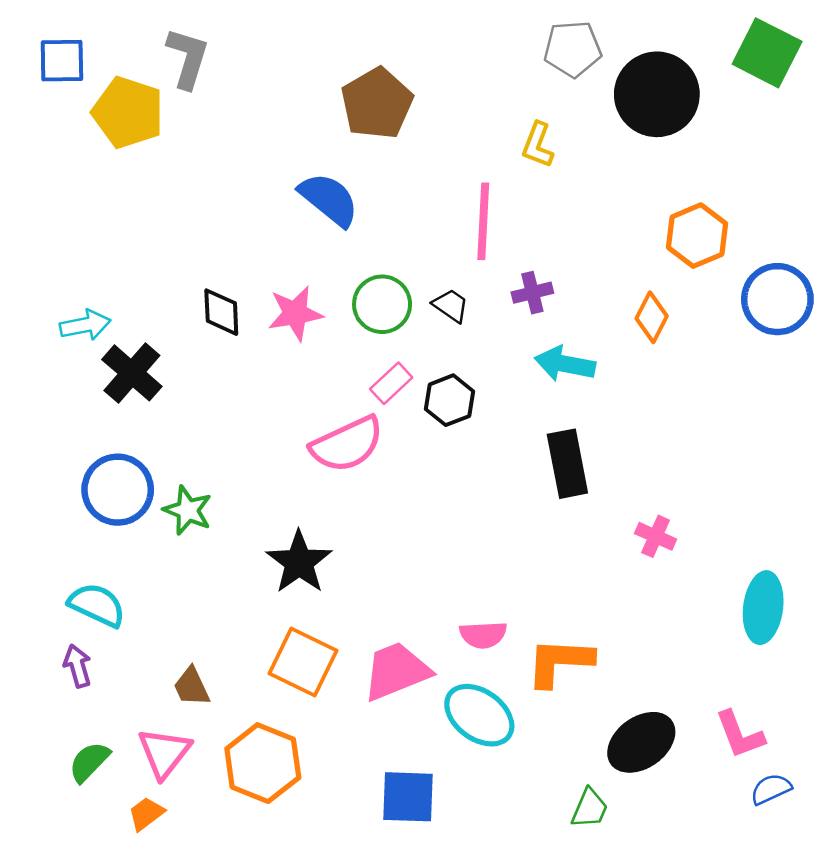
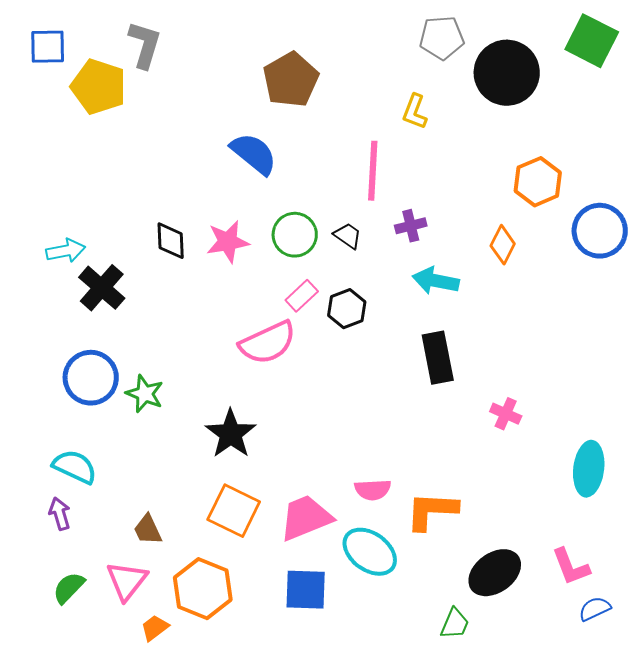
blue square: (408, 797) -> (306, 590), moved
orange trapezoid: (146, 814) -> (155, 628), moved

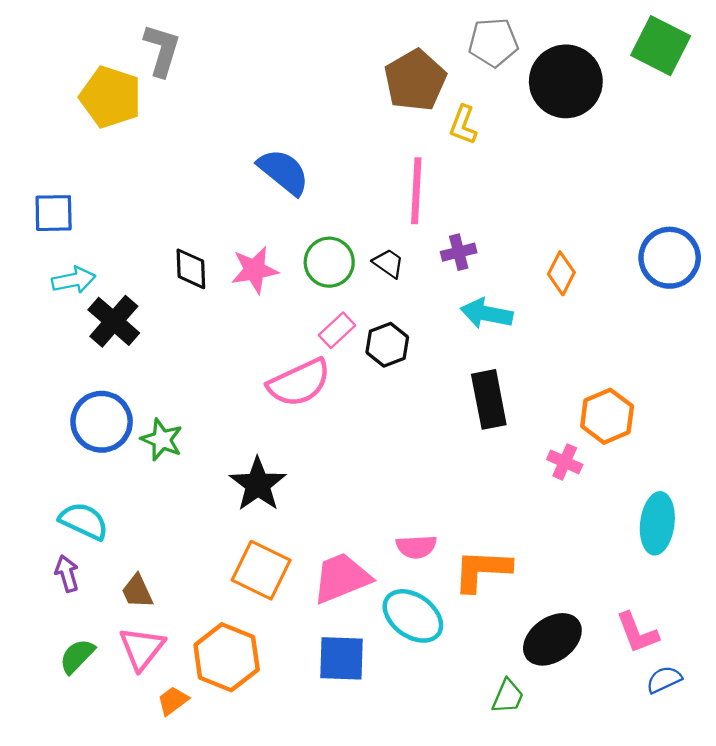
blue square: (48, 47) -> (54, 213), moved
brown pentagon: (291, 80) -> (415, 80), moved
orange hexagon: (538, 182) -> (607, 416), moved
brown trapezoid: (148, 530) -> (137, 591), moved

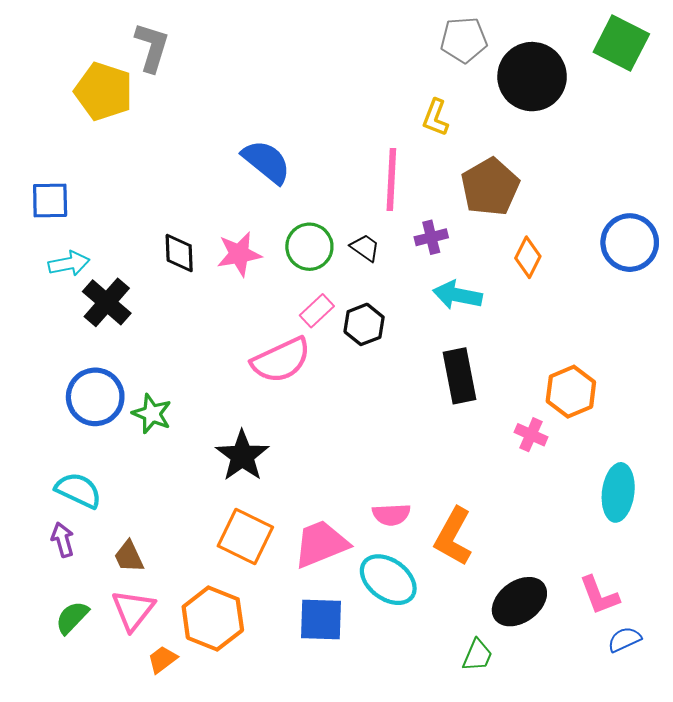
brown pentagon: (415, 80) -> (490, 187), moved
orange L-shape: (482, 570) -> (453, 537), turned -64

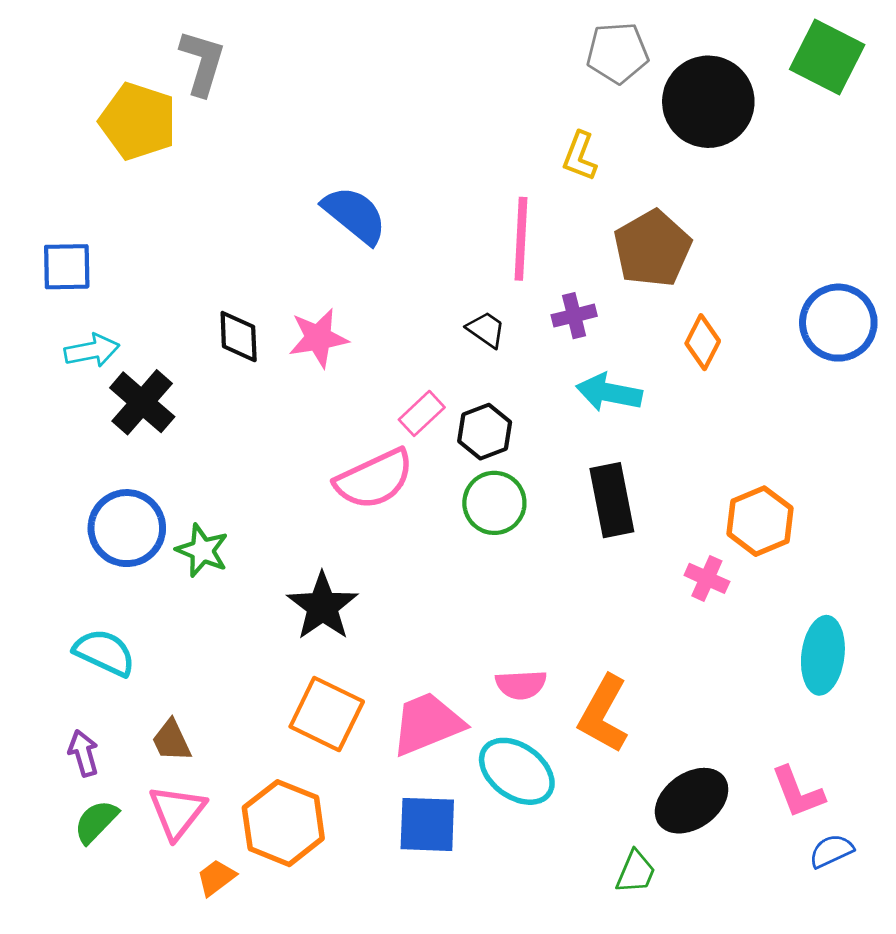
green circle: (309, 247) -> (494, 503), moved
purple arrow: (63, 540) -> (83, 753), moved

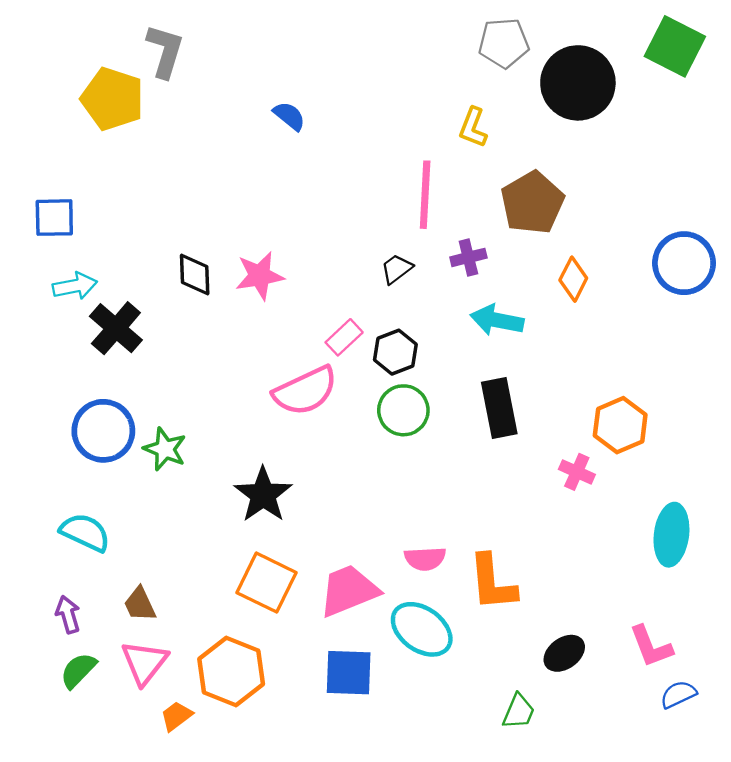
blue semicircle: (355, 215) -> (289, 116), moved, size x0.6
black trapezoid: (486, 330) -> (397, 269), turned -72
orange L-shape: (603, 714) -> (492, 583), turned -34
black ellipse: (692, 801) -> (564, 653), size x0.7

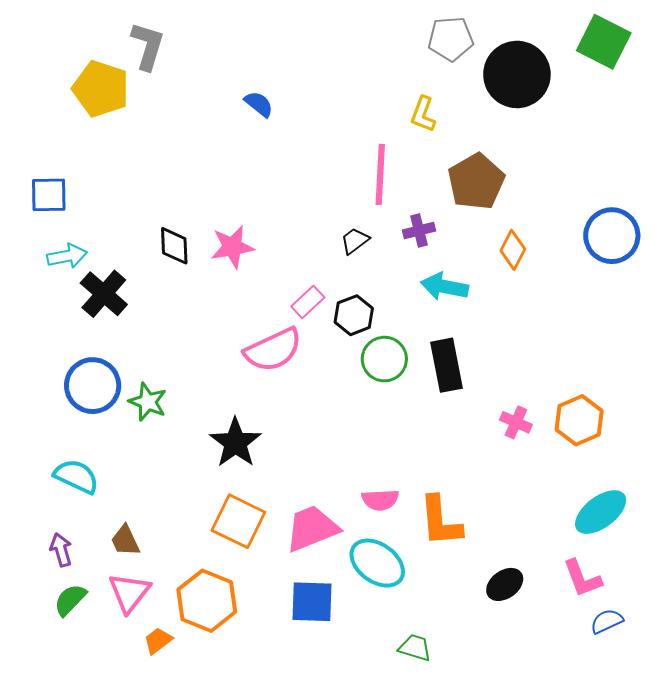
green circle: (403, 410) -> (384, 359), moved
orange hexagon: (620, 425) -> (579, 420), moved
cyan ellipse: (671, 535) -> (601, 512), moved, turned 46
green trapezoid: (519, 711) -> (415, 648), moved, turned -96

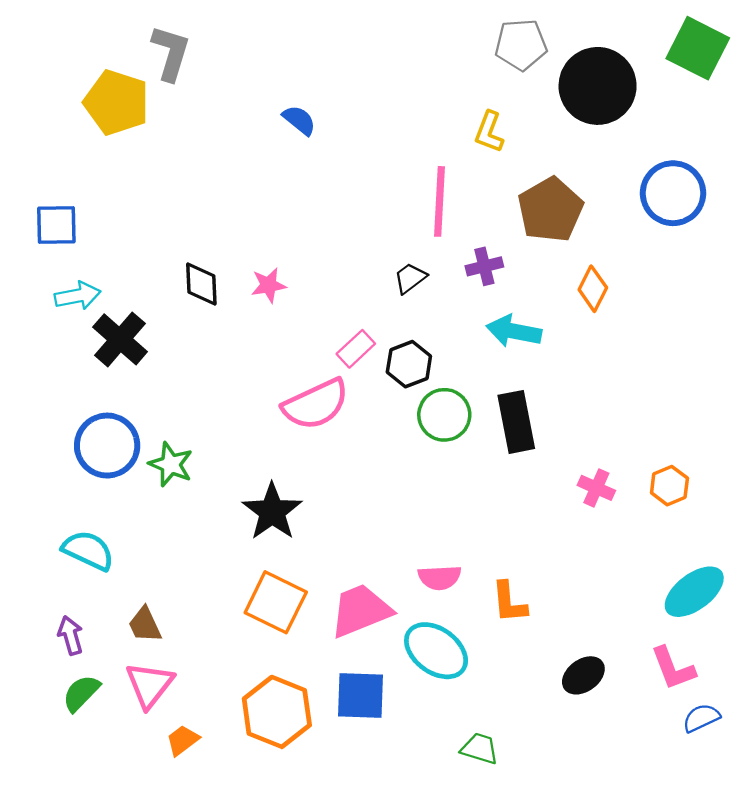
blue circle: (612, 236) -> (673, 193), moved
pink star: (232, 247) -> (269, 285), size x0.7
orange hexagon: (579, 420) -> (669, 486), size x0.7
orange L-shape: (440, 521) -> (509, 602), size x0.7
orange hexagon: (207, 601) -> (277, 712), moved

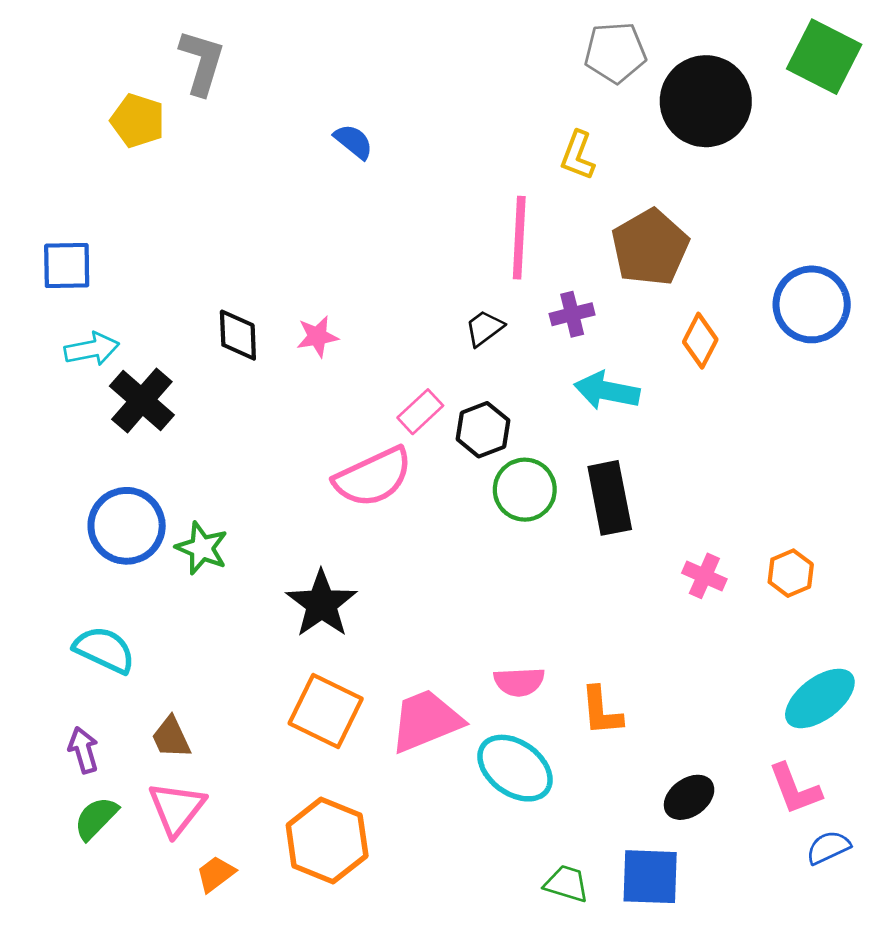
yellow pentagon: (117, 102) -> (138, 121), size x0.7
blue circle: (673, 193) -> (812, 304), moved
blue square: (361, 695) -> (650, 877), moved

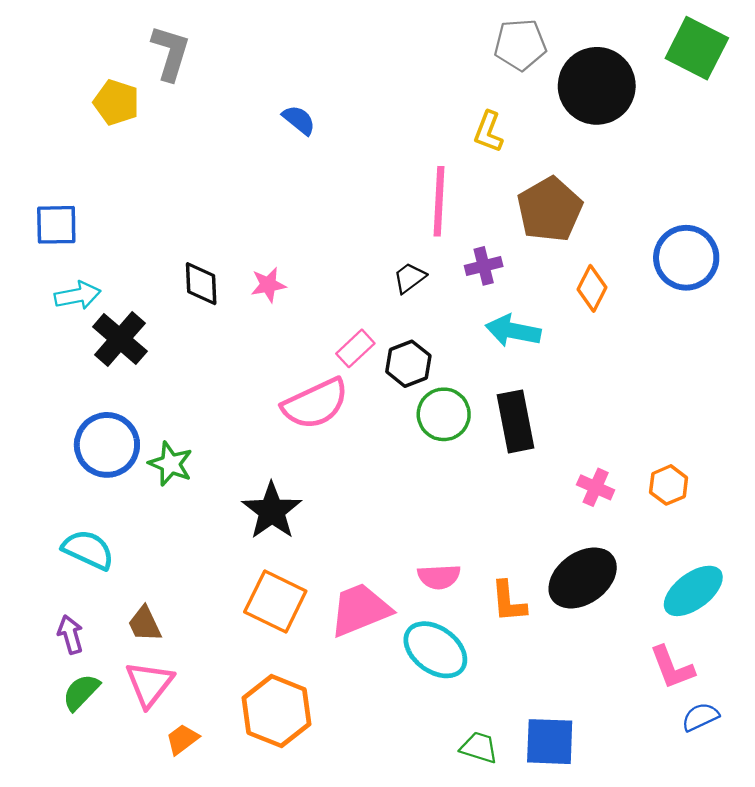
black ellipse: (689, 797) -> (583, 578), moved, size x1.6

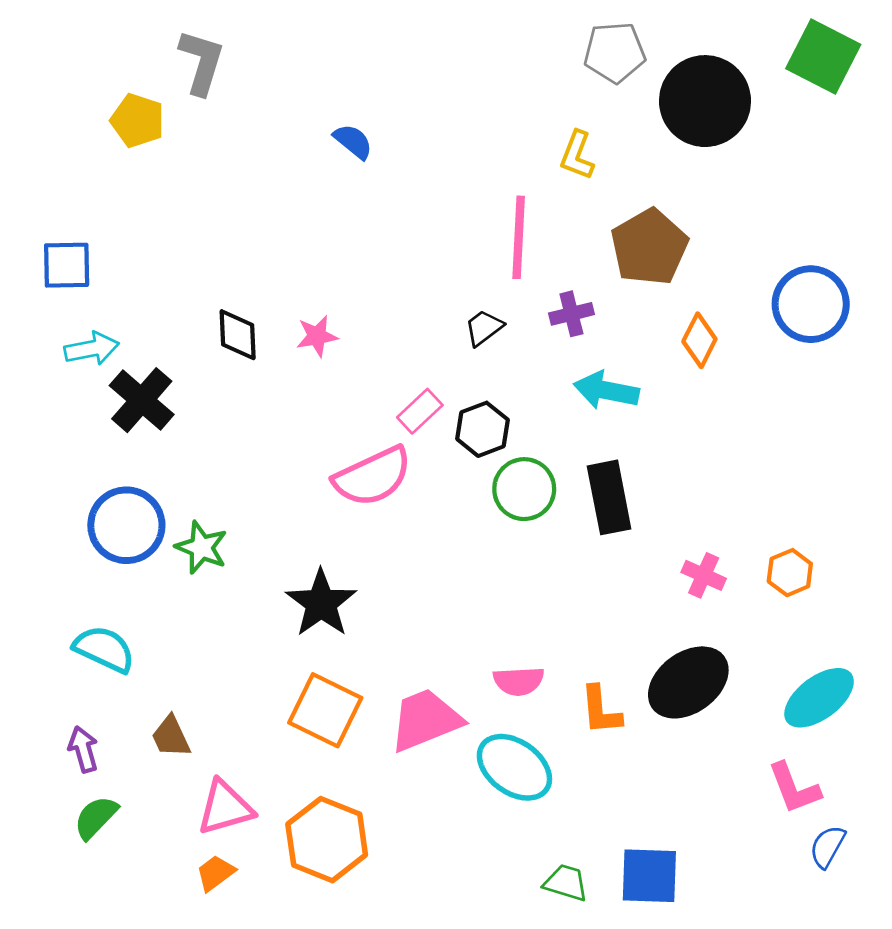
pink triangle: (149, 684) -> (225, 808), moved, turned 36
blue semicircle: (700, 717) -> (827, 847), turned -36

